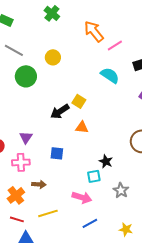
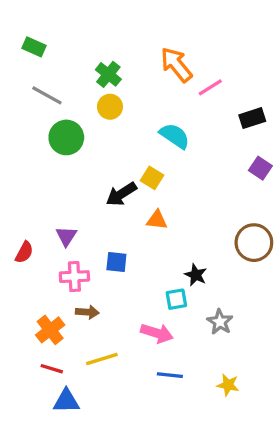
green cross: (52, 13) -> (108, 74), moved
cyan semicircle: (110, 75) -> (175, 136), moved
pink cross: (21, 162) -> (74, 277), moved
blue line: (90, 223) -> (170, 375), turned 35

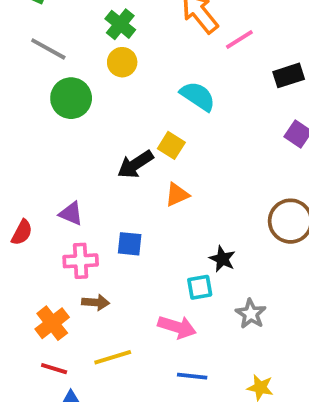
orange triangle: (157, 220) -> (177, 195), turned -30
purple triangle: (66, 236) -> (71, 214), turned -40

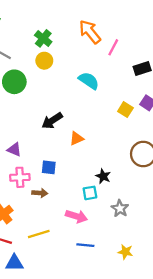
pink line: (239, 39) -> (113, 47), turned -30
yellow square: (171, 145) -> (125, 110), moved
brown arrow: (96, 302) -> (40, 193), moved

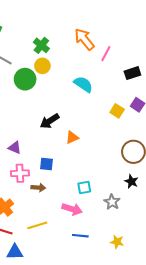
green circle: (14, 82) -> (25, 79), moved
black star: (103, 176) -> (131, 181), moved

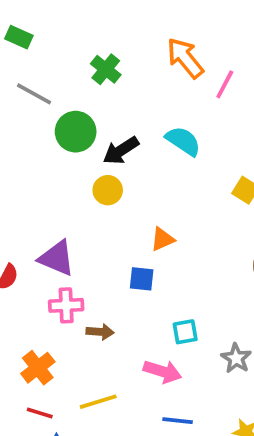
yellow circle: (42, 66) -> (108, 190), moved
black arrow: (50, 121) -> (121, 151), moved
purple triangle: (15, 148) -> (57, 258), size x1.5
blue square: (47, 164) -> (142, 279), moved

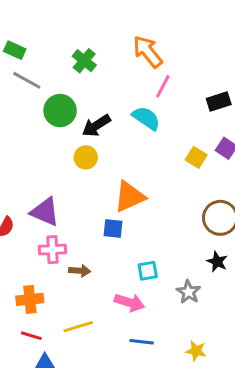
green rectangle: (19, 37) -> (15, 50), moved
pink line: (225, 84) -> (163, 86), moved
orange triangle: (162, 239) -> (130, 197), size x1.6
orange cross: (38, 368) -> (30, 299), turned 32

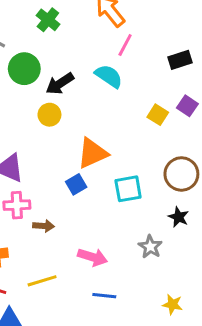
blue square: (113, 228) -> (76, 184), turned -36
cyan square: (148, 271) -> (128, 189), moved, size x1.4
yellow star: (196, 351) -> (173, 304), moved

